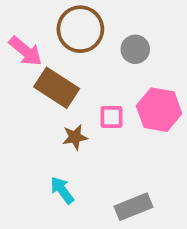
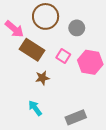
pink square: (111, 117) -> (63, 56), moved, turned 32

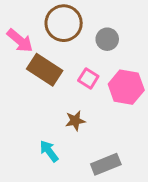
brown star: (42, 78) -> (75, 121), moved

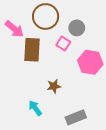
brown rectangle: (45, 70) -> (32, 50), turned 60
pink square: (88, 78) -> (63, 44), moved

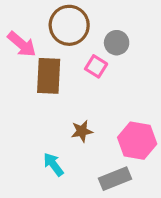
pink hexagon: (90, 62) -> (137, 141), moved

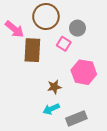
pink hexagon: (137, 141) -> (84, 72), moved
cyan arrow: (53, 164) -> (51, 109), moved, turned -77

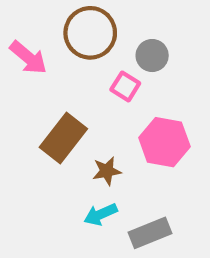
brown rectangle: (32, 50) -> (63, 138), moved, turned 35

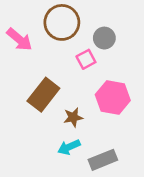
pink square: (125, 86) -> (86, 59), turned 30

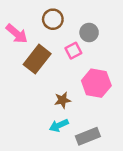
brown circle: (62, 22) -> (53, 19), size x0.7
brown rectangle: (43, 95) -> (37, 59), moved

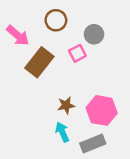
pink hexagon: (96, 83) -> (102, 110), moved
cyan arrow: (59, 125) -> (62, 132), turned 90

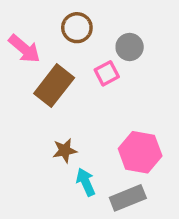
brown star: (66, 105) -> (65, 151), moved

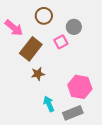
brown star: (65, 151) -> (38, 74), moved

